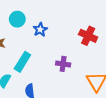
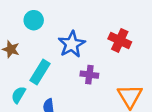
blue star: (40, 30) -> (72, 44), moved, size x1.5

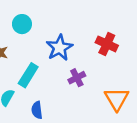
purple cross: (89, 75) -> (77, 78), turned -35

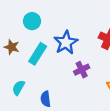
cyan rectangle: (28, 75) -> (38, 54), moved

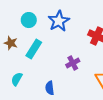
blue star: (66, 43) -> (59, 21), moved
blue semicircle: (46, 99) -> (50, 88), moved

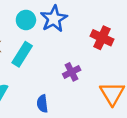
cyan circle: (29, 20) -> (26, 20), moved

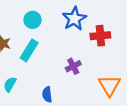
blue star: (54, 19) -> (74, 19), moved
red cross: (102, 38) -> (100, 36), turned -30

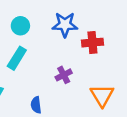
blue star: (74, 19) -> (65, 25), turned 30

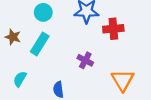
purple cross: (64, 75) -> (85, 60), turned -35

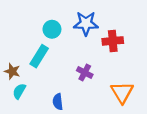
cyan circle: (43, 12) -> (52, 29), moved
brown star: (13, 37) -> (12, 71), moved

